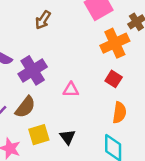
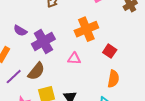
orange cross: (115, 43) -> (86, 29), moved

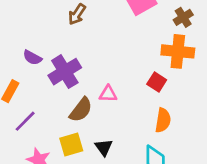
orange cross: (86, 29) -> (178, 51), moved, turned 30
brown semicircle: (36, 71) -> (81, 110), moved

